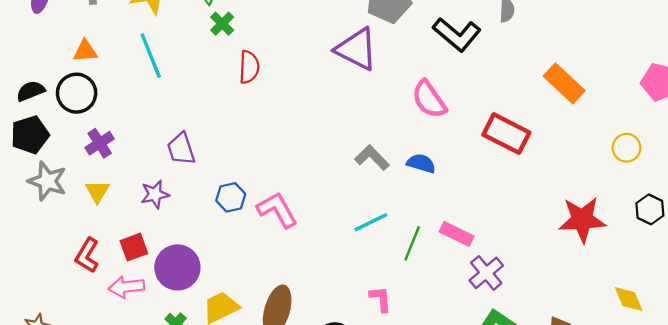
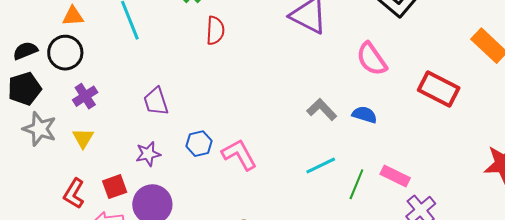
purple star: (155, 194) -> (148, 154), moved

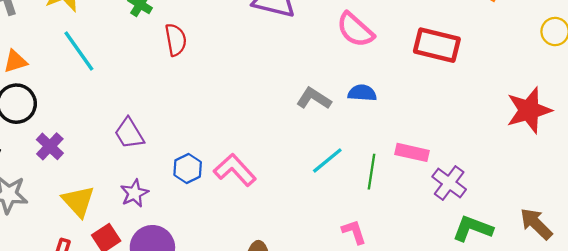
yellow triangle: (83, 138) -> (78, 201), moved, size x1.4

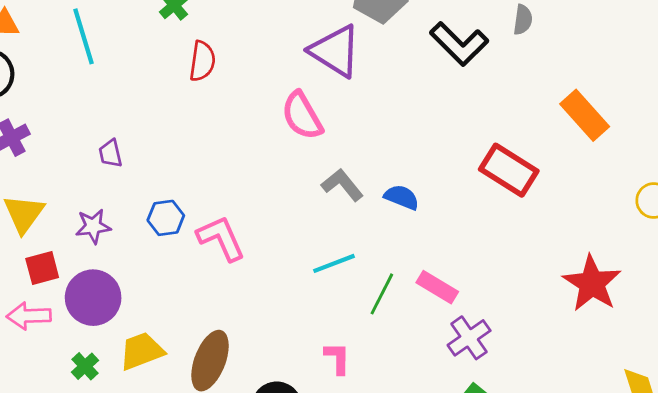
pink semicircle: (355, 30) -> (302, 116), moved
red star: (529, 110) -> (592, 283), turned 30
purple trapezoid: (129, 133) -> (110, 153), size x0.7

